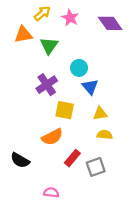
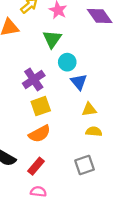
green triangle: (49, 46) -> (52, 39), moved
yellow square: (65, 110) -> (41, 106), moved, turned -30
red rectangle: (72, 158) -> (36, 166), moved

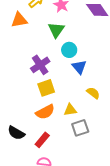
yellow triangle: (89, 110) -> (70, 110), moved
yellow semicircle: (94, 131) -> (93, 93), moved, turned 32
gray square: (85, 165) -> (80, 128), moved

